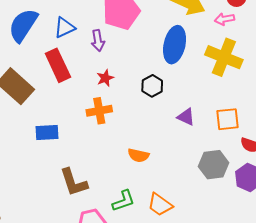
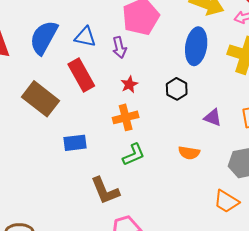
blue triangle: (65, 28) -> (85, 37), turned 40
orange semicircle: (138, 155) -> (189, 153), moved
green L-shape: (123, 201) -> (134, 155), moved
orange trapezoid: (160, 205) -> (226, 201), moved

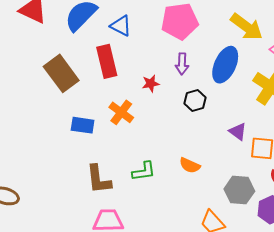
purple arrow: (119, 48) -> (182, 64), moved
orange cross: (126, 117) -> (121, 112), moved, turned 35
purple triangle: (213, 117) -> (238, 131), moved
green L-shape: (134, 155) -> (144, 171), moved

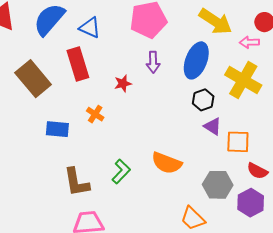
black hexagon: (195, 101) -> (203, 100), moved
orange cross: (121, 112) -> (95, 114), size x0.7
orange semicircle: (190, 165) -> (167, 163), size x1.4
green L-shape: (144, 171) -> (121, 172), turned -35

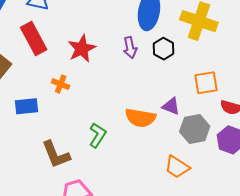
purple arrow: (153, 62) -> (130, 48), moved
red star: (123, 84) -> (82, 49), size x1.6
purple triangle: (213, 126) -> (171, 106), moved

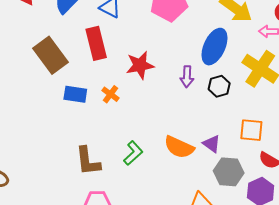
blue rectangle: (27, 106) -> (75, 94), moved

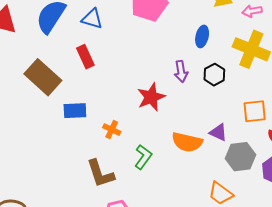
red rectangle: (96, 43) -> (85, 57), size x0.7
blue ellipse: (214, 47) -> (202, 36), size x0.6
red star: (140, 65) -> (151, 97), moved
orange cross: (111, 94) -> (112, 130), moved

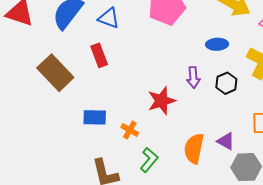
blue ellipse: (202, 36) -> (217, 44), turned 70
blue rectangle: (75, 111) -> (95, 117), moved
orange cross: (112, 130) -> (130, 130), moved
orange semicircle: (187, 142) -> (194, 148), turned 84

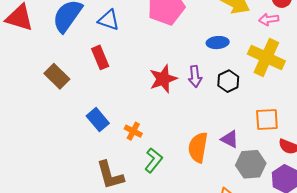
brown rectangle: (55, 73) -> (57, 76), size x0.7
red star: (162, 101) -> (163, 79), moved
blue rectangle: (95, 117) -> (98, 120), turned 50

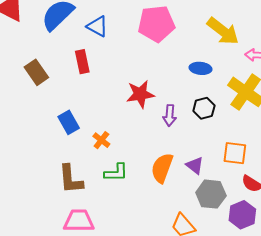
purple arrow: (195, 76) -> (170, 115), moved
green L-shape: (153, 160) -> (116, 172), turned 40

